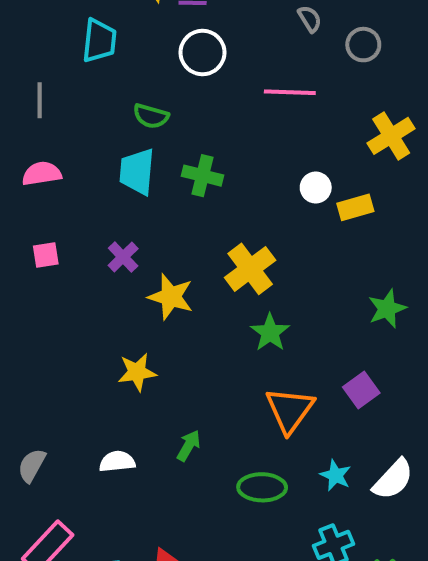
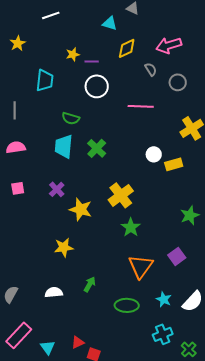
green cross: (203, 176) -> (97, 148), turned 30

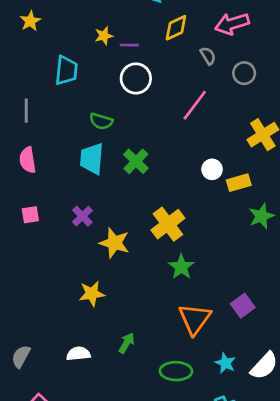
pink line: (141, 106) -> (195, 105), turned -55
pink semicircle: (16, 147) -> (28, 160), turned -90
green star: (190, 215) -> (261, 216), moved

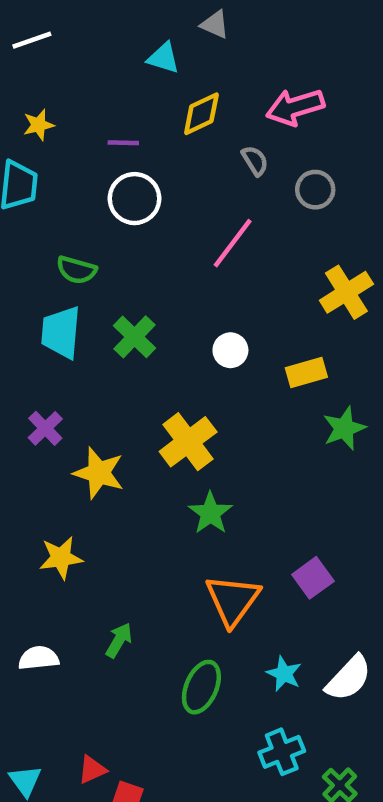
yellow star: (104, 36) -> (39, 125), moved
white circle: (212, 169) -> (230, 350), moved
green ellipse: (176, 371) -> (201, 687), turned -68

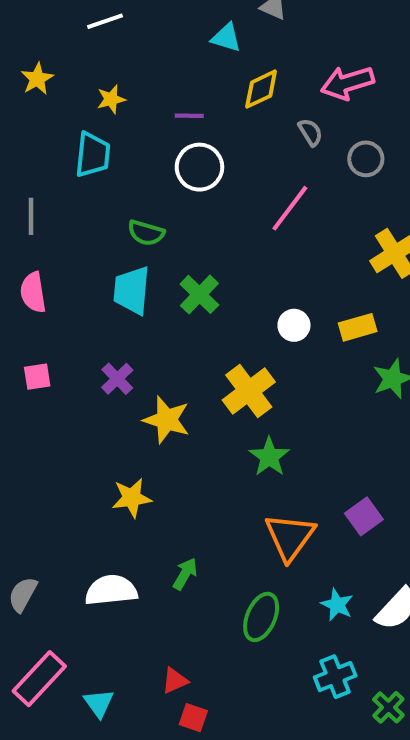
white circle: (230, 350) -> (294, 325), moved
white semicircle: (39, 658) -> (111, 590), size x1.4
red triangle: (92, 770) -> (175, 681), moved

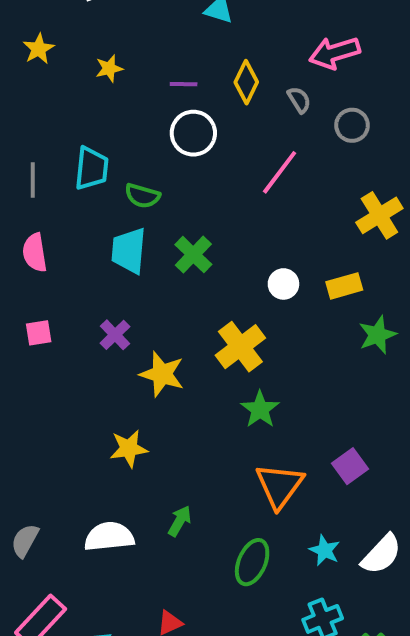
yellow diamond: (261, 89) -> (246, 82), moved, turned -39
cyan trapezoid: (93, 155) -> (91, 168), moved

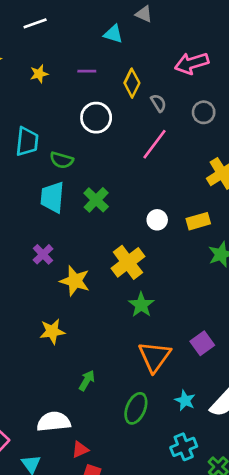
purple line: (184, 84) -> (87, 71), moved
gray semicircle: (299, 100) -> (158, 103), moved
white semicircle: (109, 537) -> (54, 422), moved

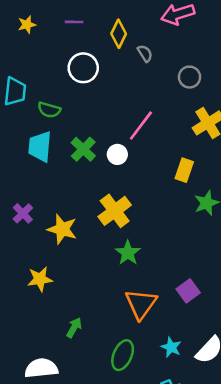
gray circle: (204, 112) -> (189, 77), moved
pink line: (154, 144) -> (141, 126), moved
white circle: (157, 220) -> (117, 154), moved
yellow rectangle: (198, 221) -> (184, 170), turned -55
purple cross: (43, 254) -> (23, 213), moved

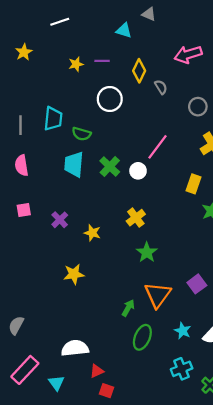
yellow star: (27, 25) -> (76, 64), moved
yellow cross: (115, 211) -> (136, 218), size x0.7
yellow star: (62, 229) -> (92, 233), size x0.7
green arrow: (74, 328) -> (128, 308), moved

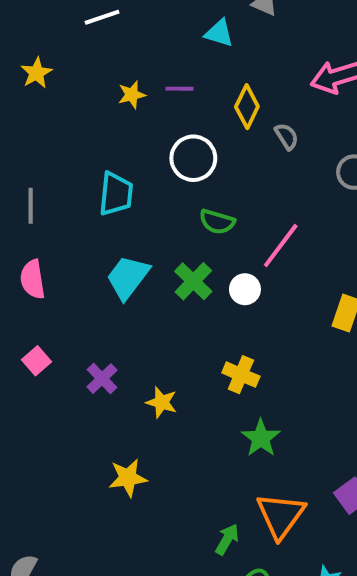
cyan trapezoid: (53, 119) -> (116, 194), moved
green semicircle: (81, 134) -> (217, 222), moved
cyan trapezoid: (74, 164) -> (128, 277), turned 32
pink square: (24, 210) -> (37, 361), turned -32
yellow cross: (136, 218) -> (241, 375), turned -30

